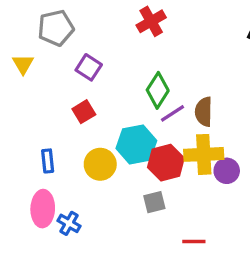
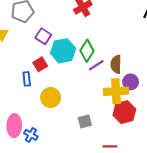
cyan hexagon: (136, 145) -> (63, 51), moved
blue rectangle: (48, 161) -> (27, 79), moved
red hexagon: (166, 163) -> (124, 112), moved
purple circle: (227, 171) -> (131, 82), moved

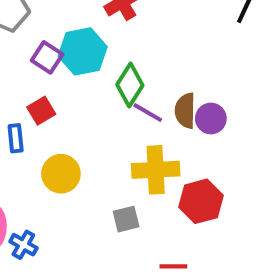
cyan hexagon: (63, 51) -> (83, 51), moved
purple line: (96, 65) -> (148, 113), turned 63
purple circle: (131, 82) -> (211, 118), moved
yellow cross: (116, 91) -> (156, 170), moved

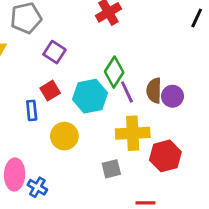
cyan hexagon: (83, 51) -> (90, 96), moved
purple line: (148, 113) -> (127, 92), turned 35

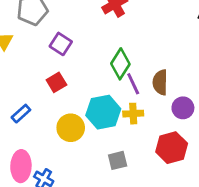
cyan hexagon: (90, 96) -> (103, 112), moved
purple circle: (173, 96) -> (183, 108), moved
blue rectangle: (32, 110) -> (21, 114), moved, turned 54
yellow cross: (133, 133) -> (133, 114), moved, size x0.6

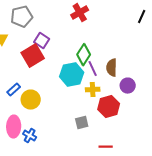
red square: (56, 82) -> (33, 56), moved, size x1.6
cyan hexagon: (103, 112) -> (72, 75), moved
yellow circle: (71, 128) -> (31, 100), moved
red hexagon: (172, 148) -> (109, 107), moved

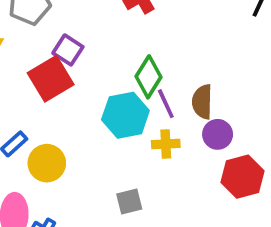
purple circle: (128, 86) -> (218, 134), moved
red hexagon: (109, 107) -> (243, 177), moved
gray square: (82, 123) -> (129, 202), moved

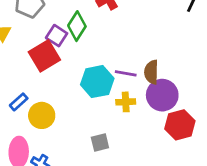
green diamond: (148, 77) -> (77, 26), moved
purple line: (166, 104) -> (126, 73), turned -55
purple circle: (218, 134) -> (162, 95), size x1.5

